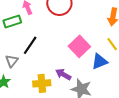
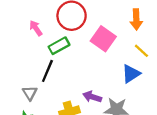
green rectangle: (12, 22) -> (59, 46), moved
pink square: (79, 46) -> (103, 39), moved

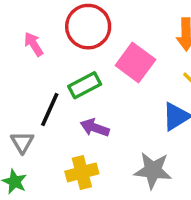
green rectangle: (59, 46) -> (85, 85), moved
purple arrow: (92, 97) -> (95, 128), moved

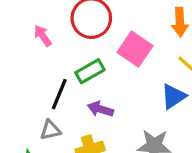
gray triangle: (22, 142) -> (50, 130), moved, turned 50

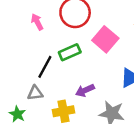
purple arrow: (100, 109) -> (85, 90), moved, turned -48

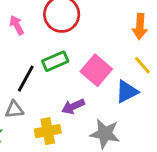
pink square: (105, 39) -> (96, 70), moved

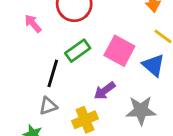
blue triangle: (127, 92) -> (153, 65), turned -40

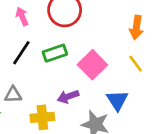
blue triangle: (153, 65) -> (117, 100), moved
black line: (53, 73) -> (21, 53), moved

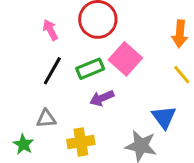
pink square: (92, 65) -> (125, 59), moved
purple arrow: (68, 97) -> (102, 98), moved

